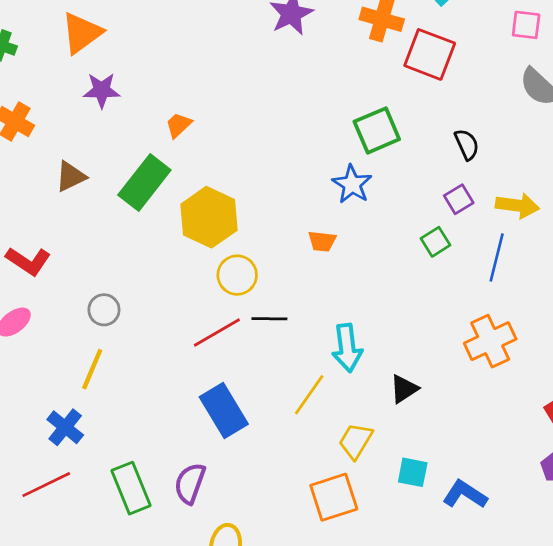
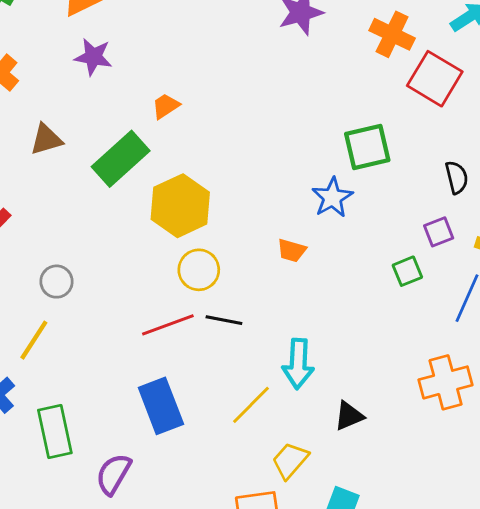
green rectangle: (131, 488) -> (55, 432), moved

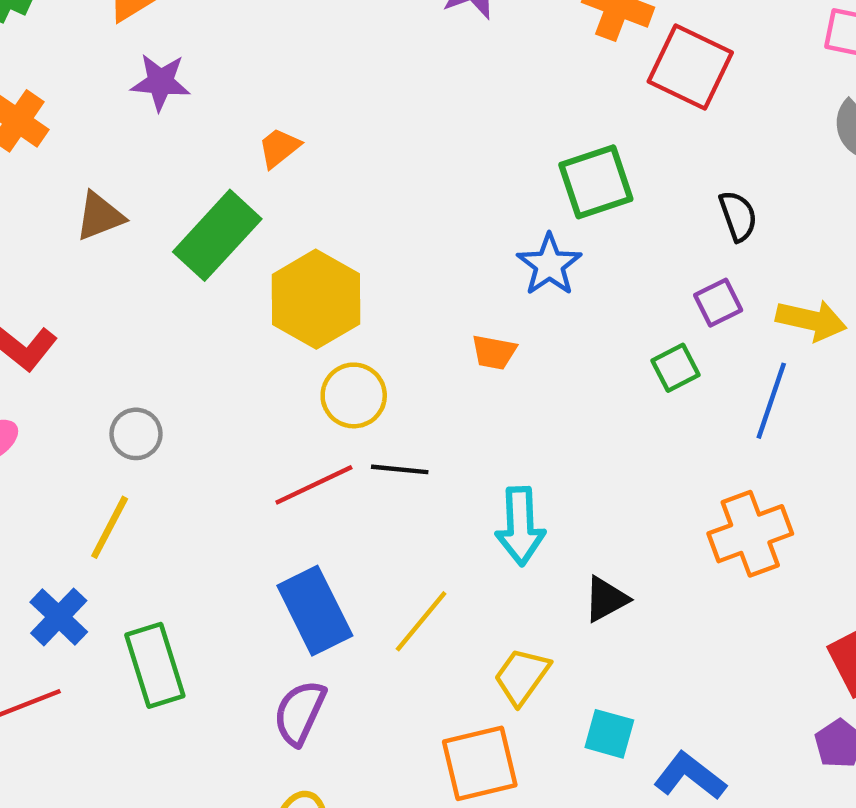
yellow line: (251, 405) -> (421, 621), moved
purple semicircle: (113, 474) -> (300, 713), moved

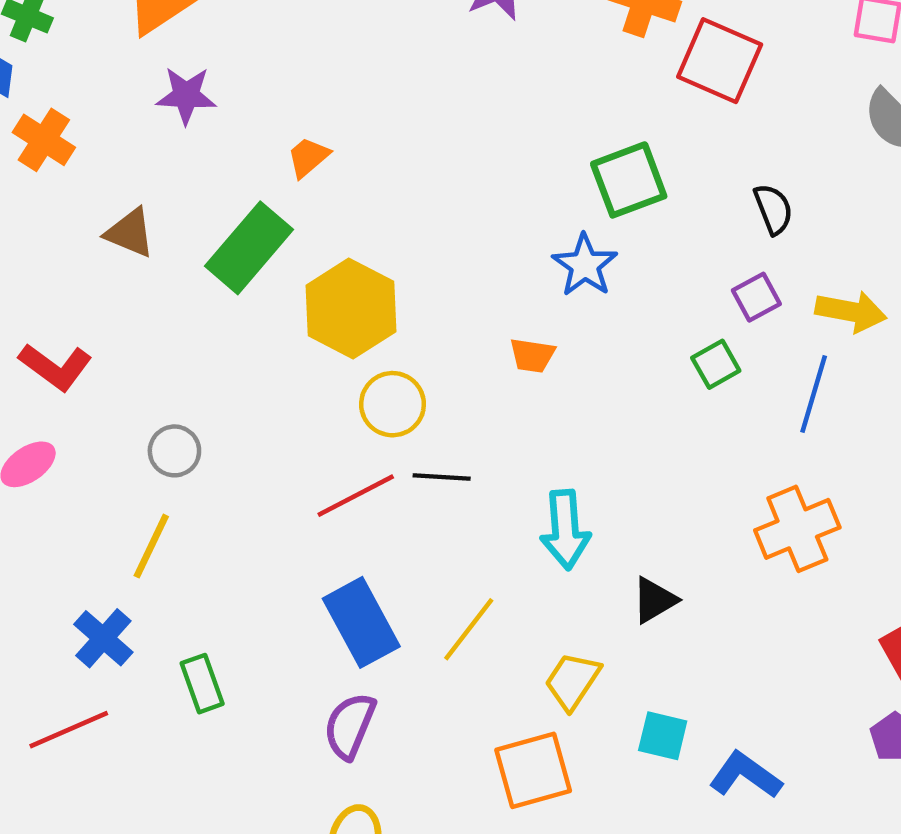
brown triangle: (100, 216) -> (130, 233), turned 46
green rectangle: (155, 665) -> (202, 684), size x0.7

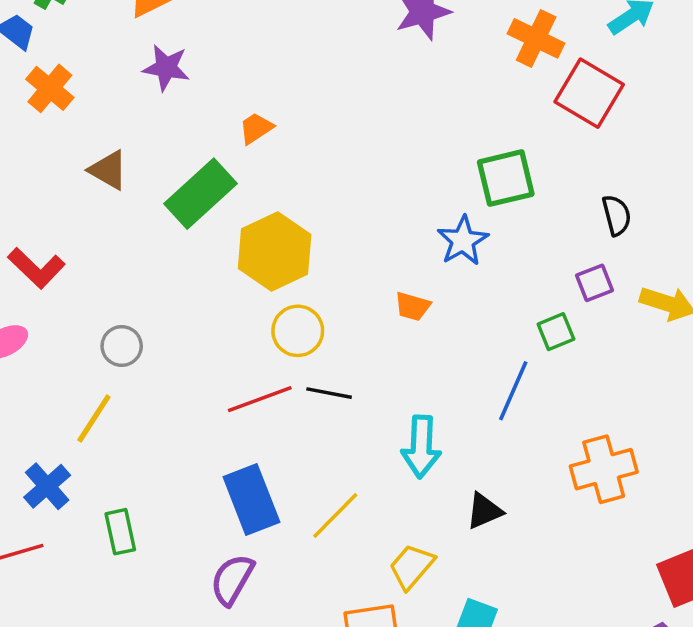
blue line: (814, 394) -> (513, 391), moved

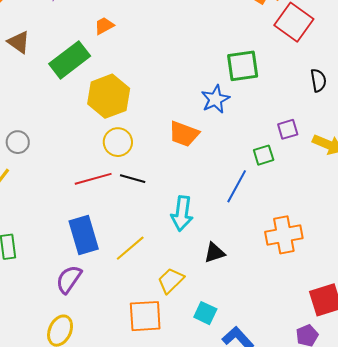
black semicircle: (617, 215) -> (318, 80), moved
orange trapezoid: (413, 306) -> (184, 134), size x1.5

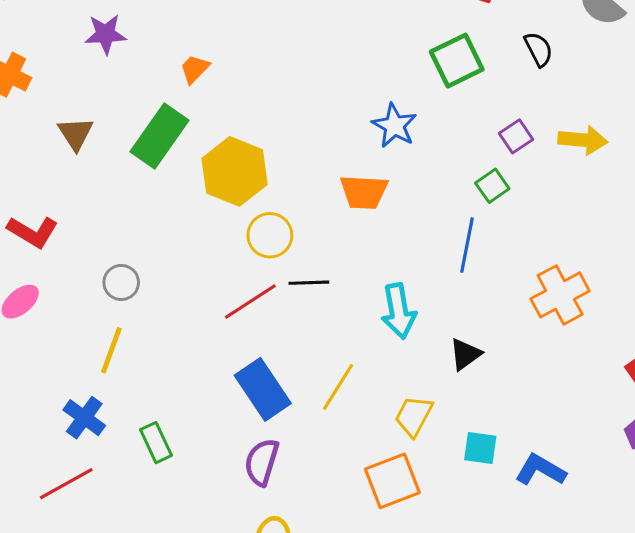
brown triangle: (19, 42) -> (76, 134), turned 40
green square: (243, 66) -> (457, 61), moved

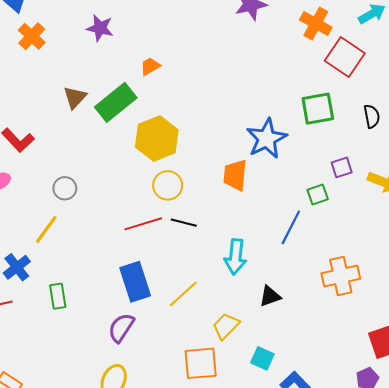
blue star: (394, 126) -> (267, 139), size x1.4
brown triangle: (76, 134) -> (75, 97), moved
orange trapezoid: (364, 192) -> (235, 175), turned 76

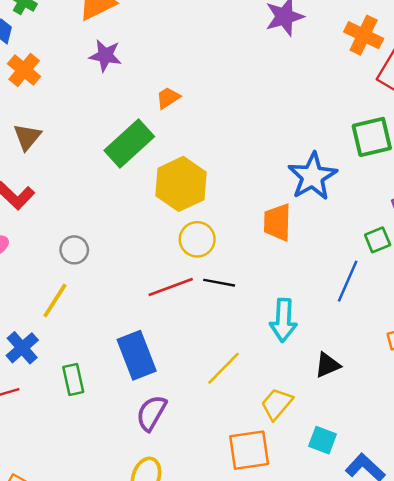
brown triangle: (75, 97) -> (27, 137), moved
blue rectangle: (135, 282) -> (137, 355), moved

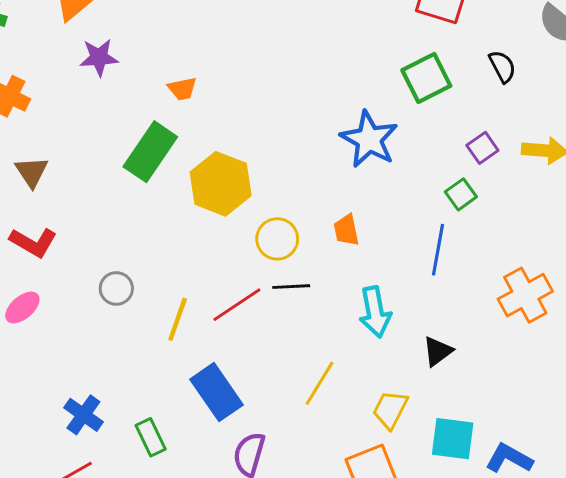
orange trapezoid: (168, 98) -> (182, 89), turned -145
orange trapezoid: (277, 222) -> (346, 230), moved, size x0.7
yellow circle: (197, 239) -> (277, 239), moved
yellow line: (55, 301) -> (178, 319), moved
cyan square: (323, 440) -> (453, 439), size x1.4

